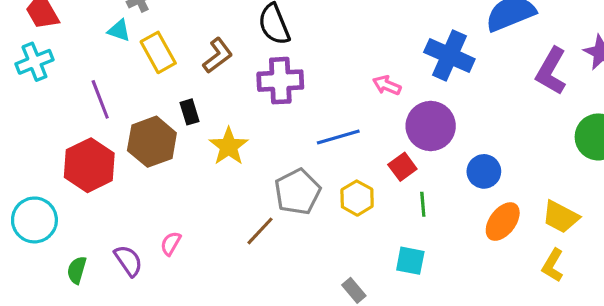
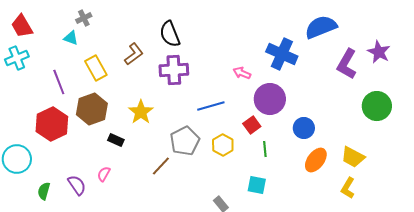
yellow rectangle: (158, 52) -> (96, 68), moved
black rectangle: (189, 112) -> (116, 140), moved, turned -49

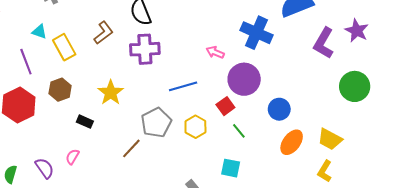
cyan triangle: (71, 38) -> (39, 32), moved
brown hexagon: (92, 109) -> (60, 90), size x0.7
green line: (265, 149) -> (239, 131), turned -35

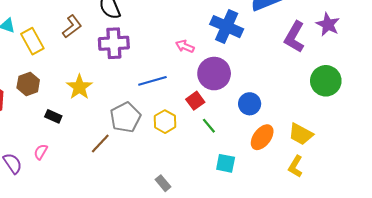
cyan square: (231, 168) -> (226, 163), moved

